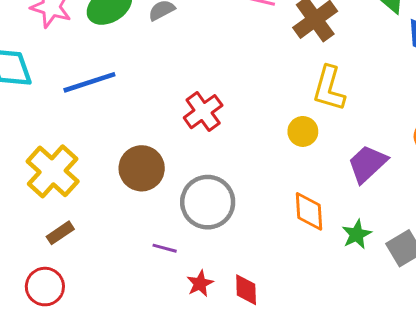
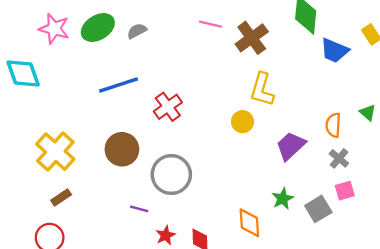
blue line: (89, 82) -> (118, 85), moved
orange diamond: (309, 211) -> (249, 223), moved

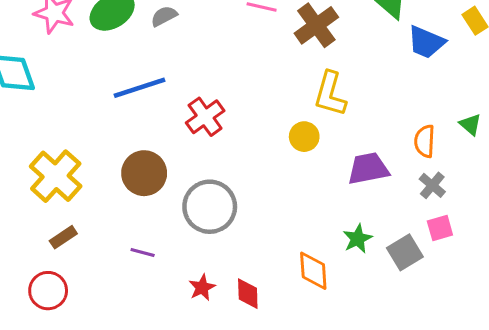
purple trapezoid: (291, 146) -> (368, 169), turned 32
purple line: (139, 209) -> (143, 252), moved

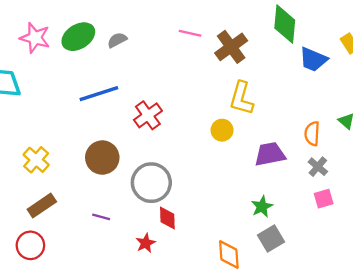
yellow cross: (56, 176) -> (36, 160), size x0.7
brown rectangle: (63, 237) -> (42, 205), size x1.4
gray square: (405, 252) -> (271, 239), moved
orange diamond: (313, 271) -> (229, 254), moved
red diamond: (248, 294) -> (167, 218), moved

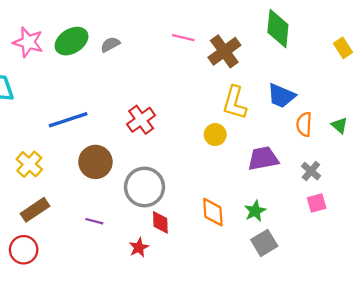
blue trapezoid: (313, 59) -> (281, 96), moved
blue line: (99, 94) -> (68, 120), moved
orange semicircle: (312, 134) -> (304, 124), moved
orange diamond: (229, 254) -> (213, 212), moved

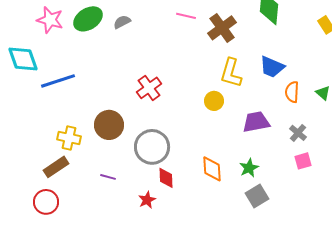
blue line: (68, 120) -> (58, 81), moved
yellow cross: (29, 164) -> (69, 138), moved, turned -30

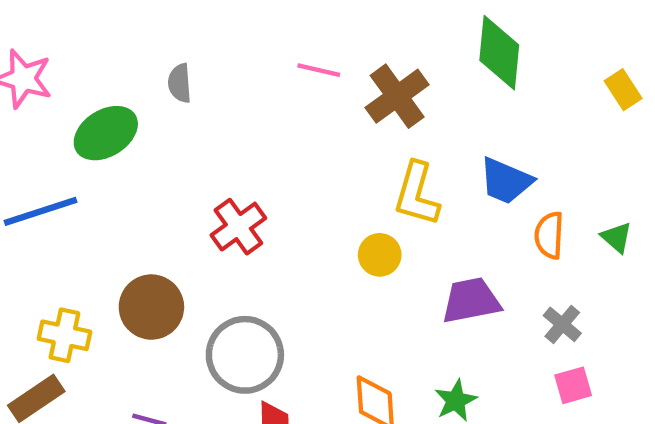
green ellipse: (88, 19) -> (106, 133), moved
gray semicircle: (122, 22) -> (180, 83), turned -66

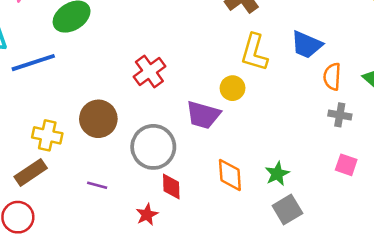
purple trapezoid: (471, 300) -> (203, 115), moved, turned -153
gray cross: (562, 324) -> (340, 115), moved, turned -30
pink square: (573, 385) -> (346, 165), turned 35

